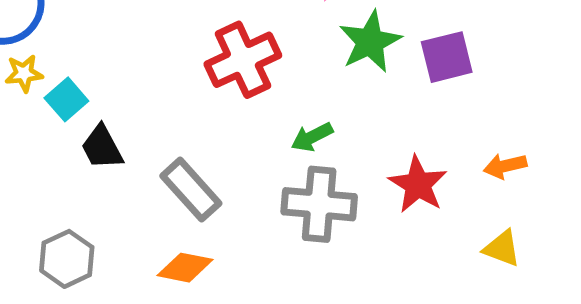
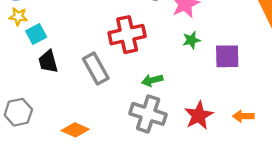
green star: (370, 42) -> (191, 40), size x0.6
gray rectangle: (191, 190) -> (96, 69), moved

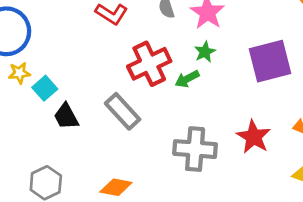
green star: (191, 40) -> (205, 52), moved
purple square: (227, 56) -> (270, 61), size x1.4
green arrow: (152, 80) -> (187, 79), moved

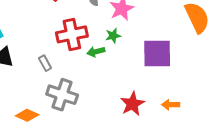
gray rectangle: (123, 111) -> (45, 63), size x0.6
gray cross: (195, 149) -> (62, 95), moved

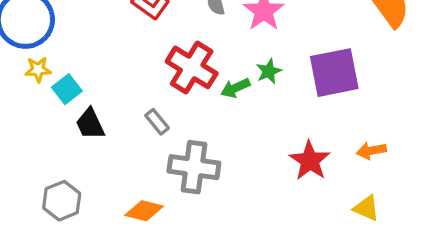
red cross: (72, 34) -> (192, 67), turned -36
green star: (113, 36) -> (269, 71), moved

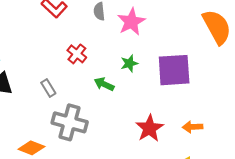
red cross: (192, 67) -> (77, 54), size x0.6
green arrow: (235, 88) -> (104, 84), moved, turned 42

